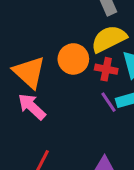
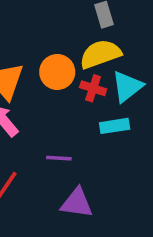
purple line: (109, 102) -> (59, 158), moved, turned -60

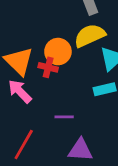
red cross: (93, 88) -> (48, 67), moved

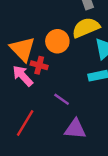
red cross: (48, 67) -> (39, 65), moved
purple line: (64, 117) -> (62, 99), turned 35

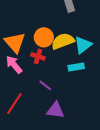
yellow semicircle: (86, 28) -> (63, 41), moved
red cross: (39, 65) -> (38, 56), moved

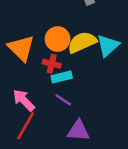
pink arrow: (14, 65) -> (24, 100), moved
cyan rectangle: (76, 67) -> (62, 77), moved

